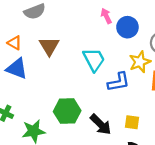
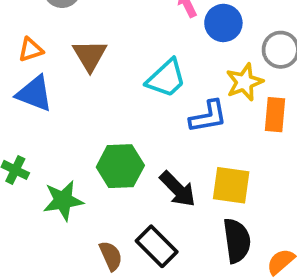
orange triangle: (15, 43) -> (31, 50), turned -48
cyan trapezoid: (94, 60) -> (166, 78), turned 75
yellow square: (132, 122) -> (231, 185), size x1.5

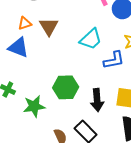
orange triangle: (31, 50) -> (25, 23), moved
black arrow: (178, 189) -> (97, 100), turned 40

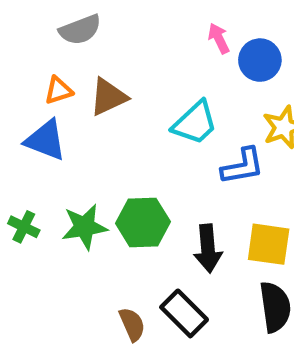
brown triangle: (49, 27) -> (108, 97), turned 36
green star: (34, 106) -> (84, 227), moved

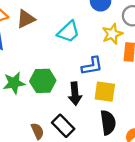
blue L-shape: (243, 166) -> (92, 66), moved

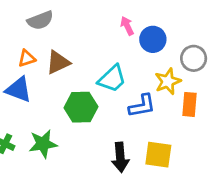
blue L-shape: (92, 66) -> (142, 106), moved
green hexagon: (43, 81) -> (81, 107), moved

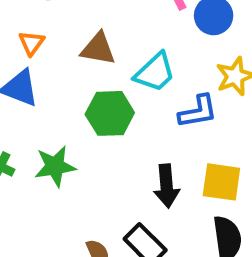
orange triangle: (27, 58) -> (32, 43), turned -36
brown triangle: (58, 62) -> (98, 49), moved, turned 35

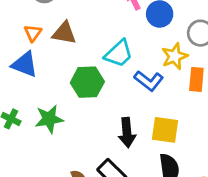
brown triangle: (98, 49) -> (64, 33), moved
blue L-shape: (198, 111) -> (149, 81), turned 48

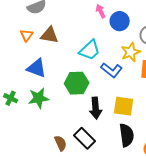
blue triangle: (25, 64) -> (37, 68), moved
green hexagon: (87, 82) -> (77, 83), moved

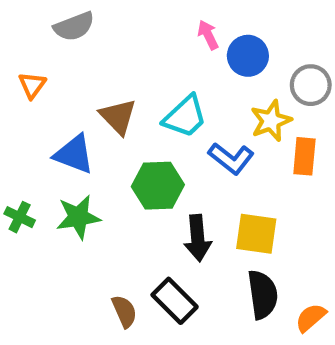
orange triangle: (27, 35) -> (32, 85), moved
brown triangle: (50, 35) -> (118, 117), moved, turned 36

